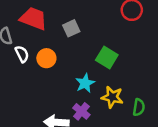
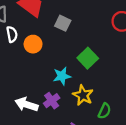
gray square: (71, 28) -> (63, 23), turned 35

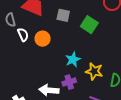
green square: (88, 58) -> (89, 25), moved
purple cross: (52, 101) -> (69, 82), turned 32

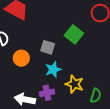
gray square: (63, 15) -> (48, 47), moved
orange circle: (43, 39) -> (21, 58), moved

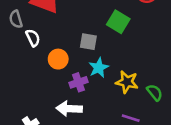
purple cross: (47, 93) -> (78, 82), moved
green semicircle: (96, 96) -> (155, 92), turned -48

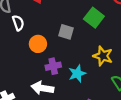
cyan star: (99, 68) -> (77, 74), moved
yellow star: (127, 82) -> (103, 56), moved

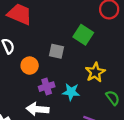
yellow star: (103, 56) -> (95, 72), turned 30
cyan star: (77, 74) -> (71, 92), turned 30

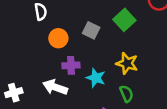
yellow star: (95, 72) -> (127, 63), turned 30
green semicircle: (113, 98) -> (126, 94), moved

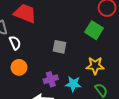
green square: (124, 20) -> (94, 30), moved
orange circle: (58, 38) -> (19, 67), moved

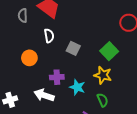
green square: (94, 30) -> (109, 51), moved
white semicircle: (15, 43) -> (49, 36), moved

